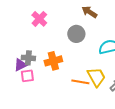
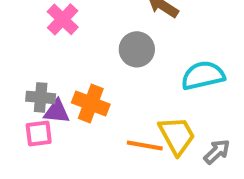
orange cross: (53, 61) -> (91, 103), turned 36
purple triangle: (20, 65) -> (57, 111), moved, turned 32

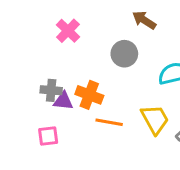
pink square: (39, 134) -> (48, 136), moved
orange line: (145, 146) -> (109, 122), moved

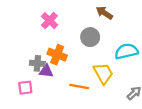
orange cross: (89, 95) -> (57, 55), moved
yellow trapezoid: (155, 119) -> (103, 73), moved
pink square: (48, 136) -> (25, 88), moved

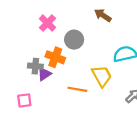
gray circle: (90, 37) -> (74, 40), moved
purple triangle: (46, 71) -> (44, 74), turned -40
pink square: (25, 88) -> (24, 100), moved

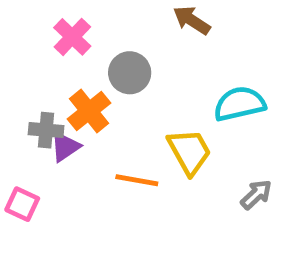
orange cross: (55, 57) -> (89, 111), turned 30
pink square: (24, 100) -> (22, 204), turned 32

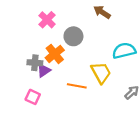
pink square: (22, 204) -> (33, 97), moved

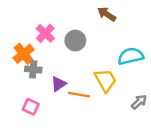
pink cross: (47, 20) -> (45, 33), moved
orange cross: (55, 54) -> (24, 54), moved
purple triangle: (44, 70) -> (58, 84), moved

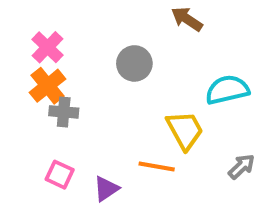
pink cross: (45, 33) -> (48, 47), moved
purple triangle: (58, 84) -> (106, 189), moved
orange line: (79, 95) -> (157, 166), moved

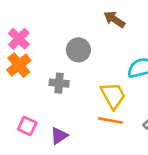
gray cross: (64, 112) -> (59, 83), moved
orange line: (157, 166) -> (110, 120), moved

